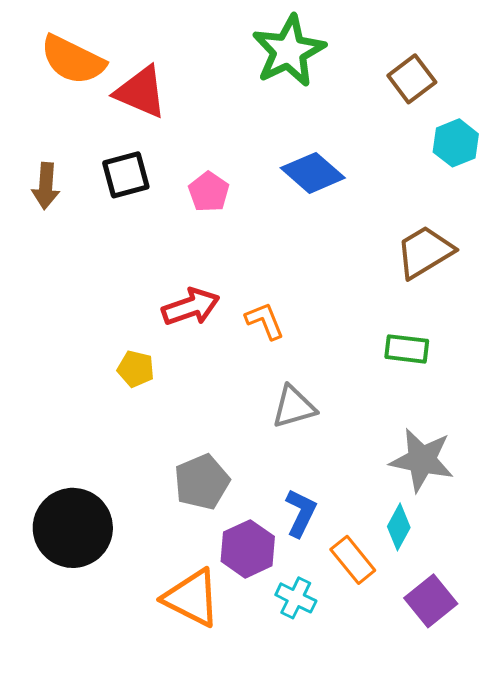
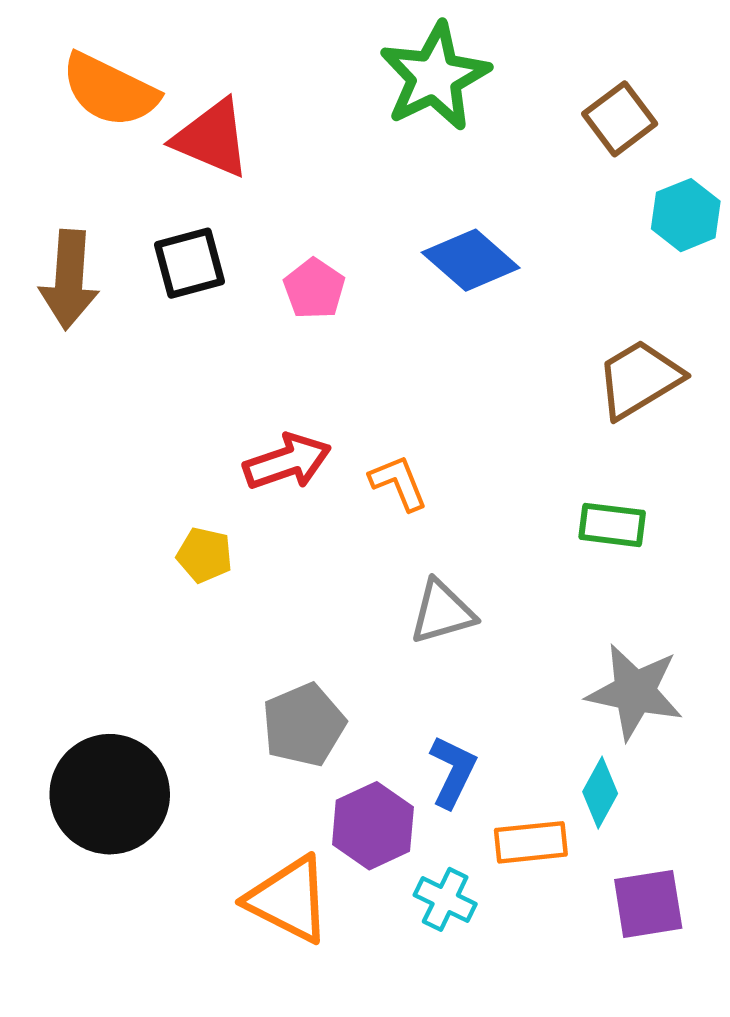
brown arrow: (46, 186) -> (69, 280), size x1.4
orange rectangle: (353, 560) -> (531, 842), turned -57
purple square: (431, 601) -> (648, 904), turned 30

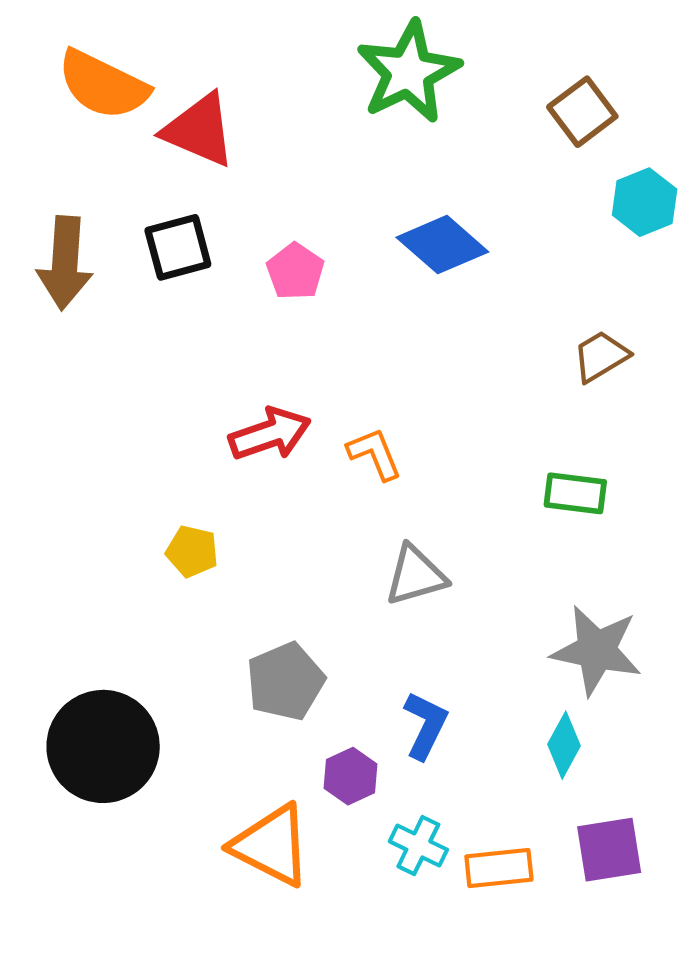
brown trapezoid: (639, 379) -> (601, 356), size x0.7
yellow pentagon: (204, 555) -> (192, 551), moved
purple hexagon: (373, 826) -> (350, 776), size x0.7
orange rectangle: (531, 842) -> (499, 868), moved

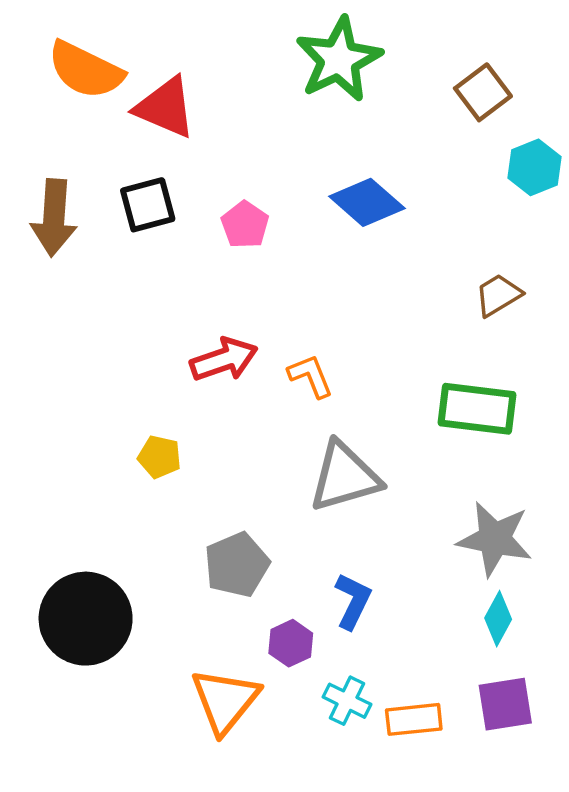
green rectangle: (575, 493) -> (477, 409), size x1.5
gray triangle: (416, 575) -> (345, 477), size x1.4
cyan diamond: (564, 745) -> (498, 619), moved
orange triangle: (271, 845) -> (225, 701), turned 42

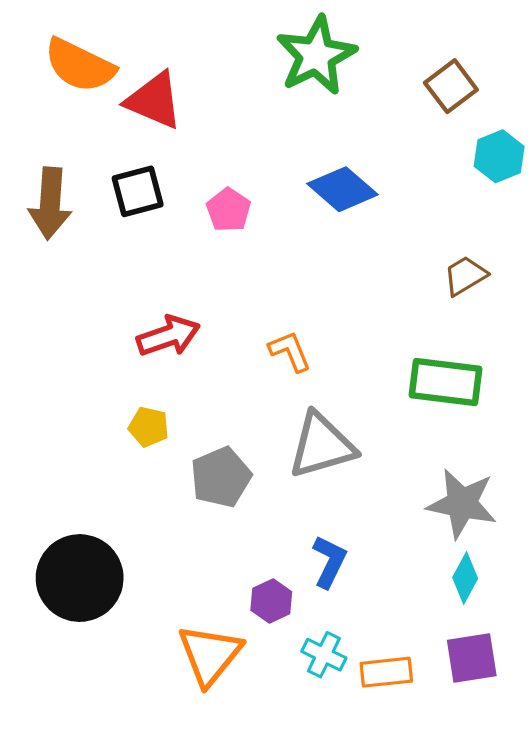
red arrow: (224, 360) -> (168, 336), moved
gray pentagon: (237, 565) -> (221, 477), moved

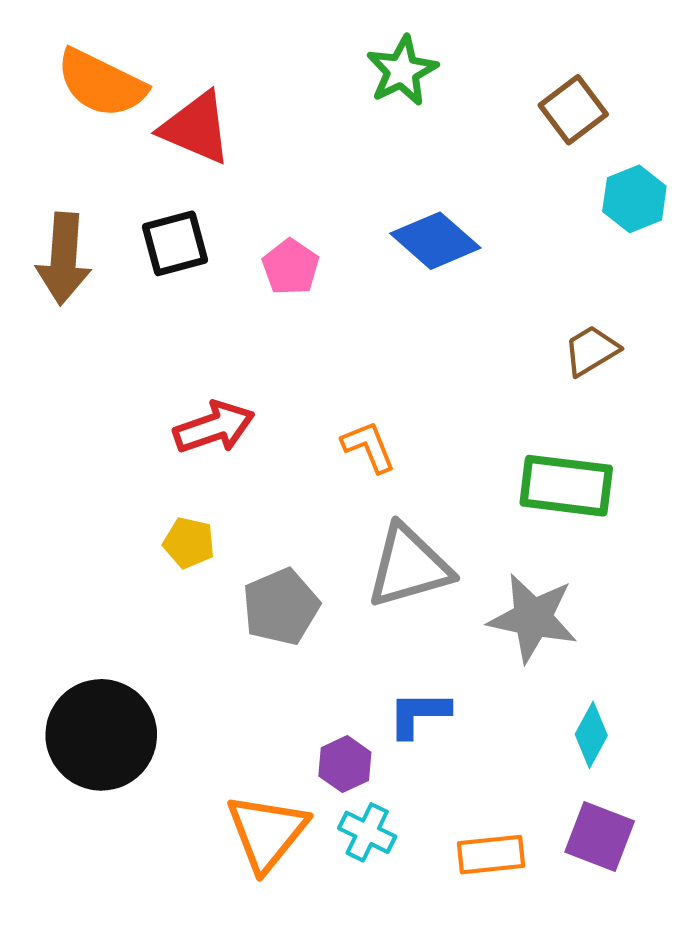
green star: (316, 56) -> (402, 71), size x0.7
gray star: (462, 504) -> (533, 618), moved
blue L-shape: (329, 562) -> (419, 714), turned -116
cyan cross: (324, 655) -> (367, 832), moved
purple square: (472, 658) -> (600, 837), turned 30

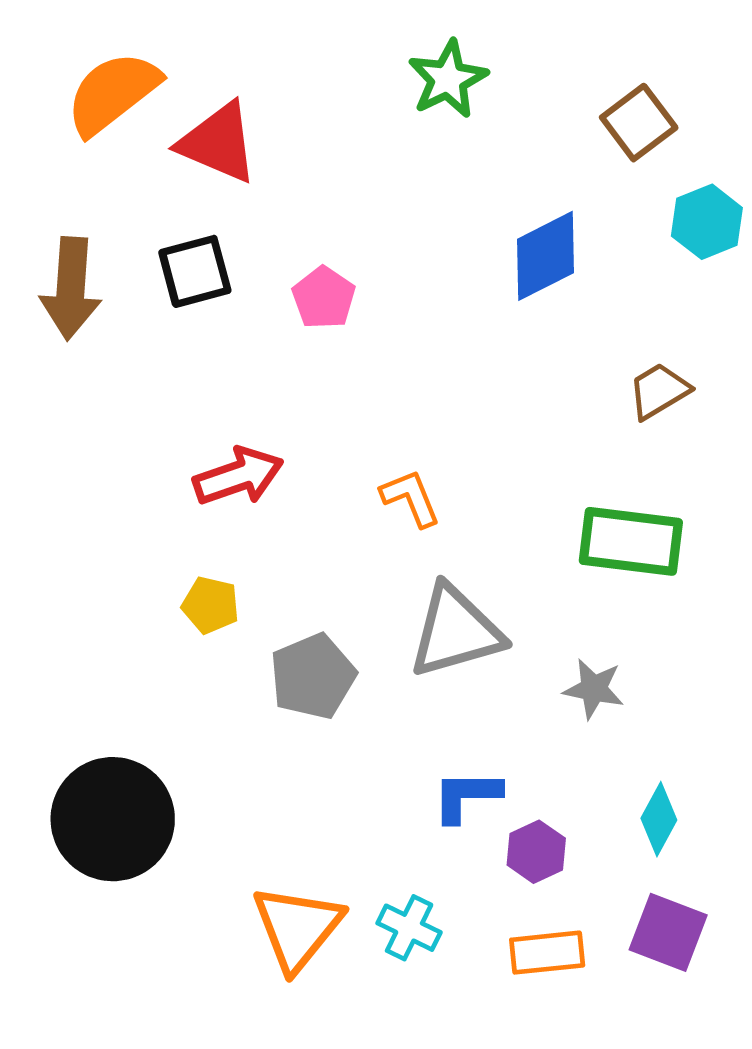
orange semicircle: (101, 83) -> (113, 93), turned 116
blue diamond: (435, 241) -> (546, 256), moved, turned -68
gray star: (533, 618) -> (594, 689), size x0.6
purple hexagon: (345, 764) -> (536, 852), moved

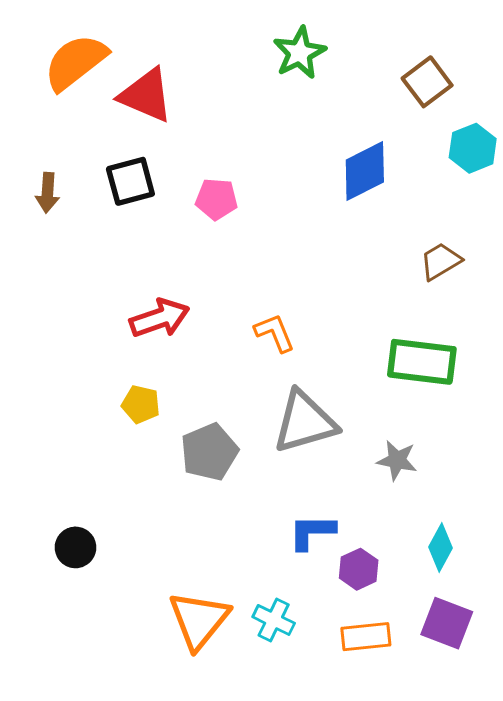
brown arrow: (71, 289) -> (48, 193), size x0.6
pink pentagon: (324, 298) -> (217, 199), turned -30
black circle: (113, 819) -> (76, 547), size x0.5

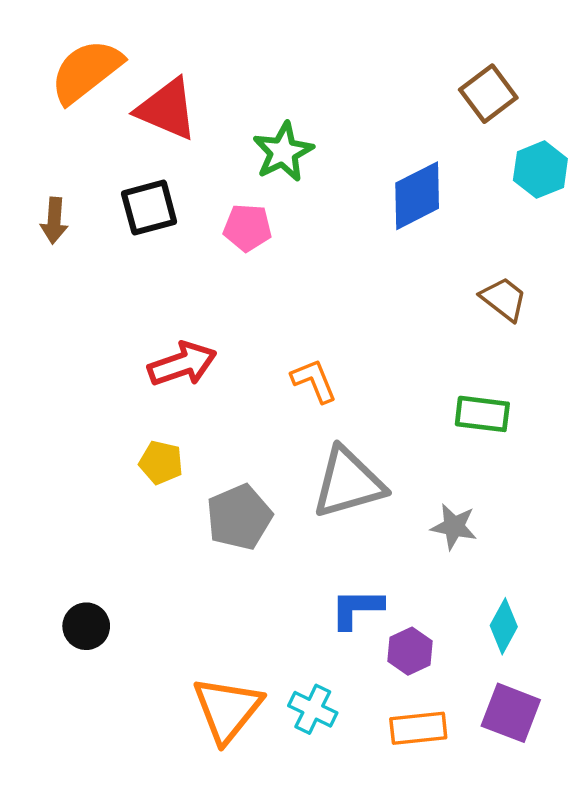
green star: (300, 53) -> (283, 152), moved
brown trapezoid: (441, 261) -> (504, 299), turned 69
green rectangle: (422, 362) -> (482, 414), size x0.7

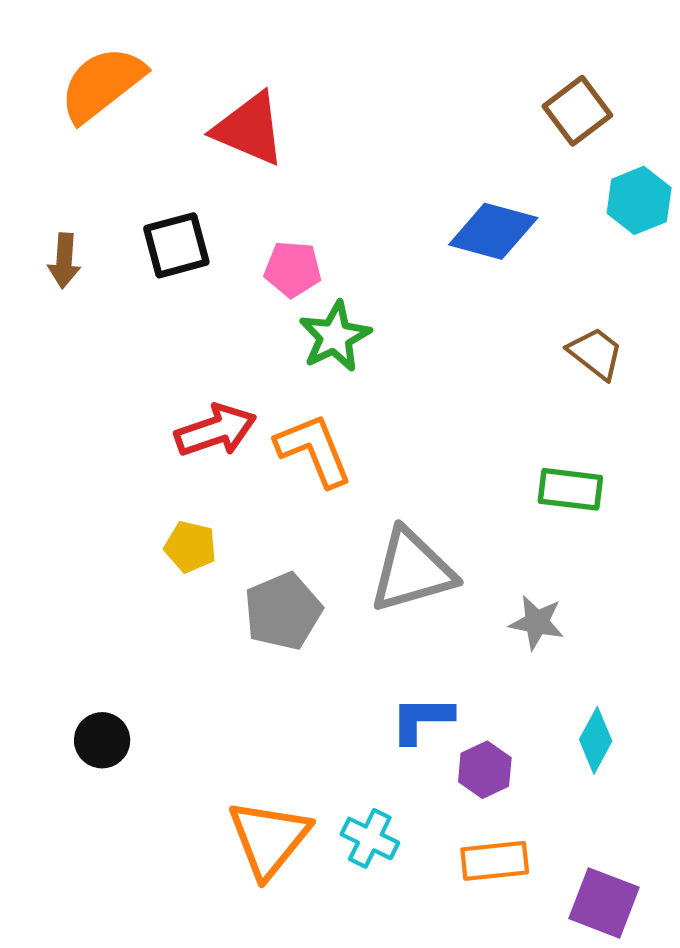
red triangle: (167, 109) -> (249, 129), moved
green star: (283, 152) -> (335, 336), moved
blue diamond: (417, 196) -> (493, 231), turned 42
orange L-shape: (314, 381) -> (314, 450), moved, size x1.4
purple square: (511, 713) -> (604, 903), moved

